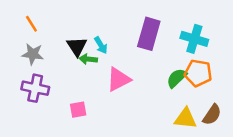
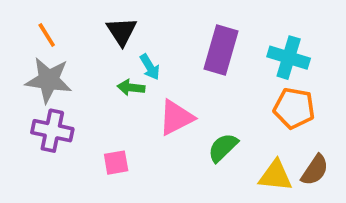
black triangle: (77, 46) -> (122, 31), moved
gray star: (33, 54) -> (49, 80), size x1.4
green semicircle: (177, 78) -> (223, 148), moved

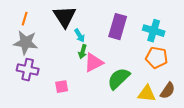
black triangle: (122, 31) -> (65, 17), size x1.4
orange line: (47, 35) -> (25, 19), turned 48
green arrow: (131, 88) -> (83, 52), moved, turned -80
green semicircle: (223, 148) -> (119, 79), size x1.4

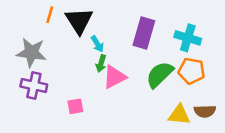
orange line: (25, 19) -> (50, 15), moved
green semicircle: (119, 79) -> (160, 75), moved
brown semicircle: (168, 91) -> (205, 111), turned 54

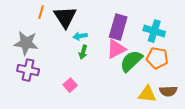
cyan arrow: (97, 44) -> (80, 36), turned 112
pink triangle: (114, 77) -> (116, 49), moved
pink square: (75, 106) -> (70, 85), moved, turned -32

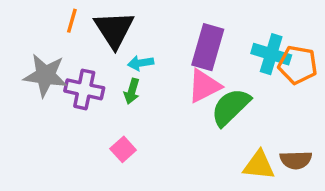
green arrow: (83, 52) -> (132, 91), moved
orange pentagon: (157, 58) -> (298, 65), moved
purple cross: (28, 70) -> (84, 89), moved

